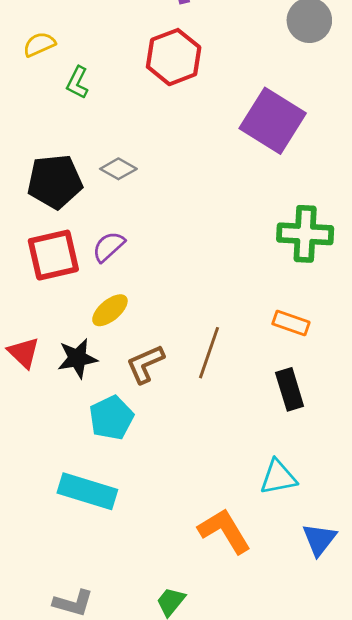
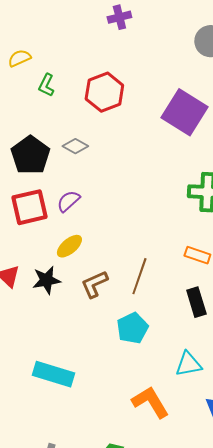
red hexagon: (174, 57) -> (104, 92), moved
black pentagon: (55, 182) -> (30, 155), turned -30
cyan pentagon: (111, 418) -> (132, 328), moved

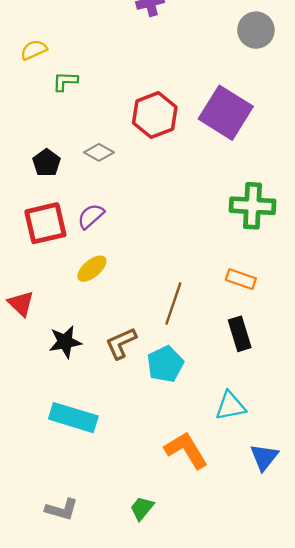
green L-shape: (46, 85) -> (65, 81), turned 65
red hexagon: (104, 92) -> (155, 115), moved
black pentagon: (30, 155) -> (47, 163), size x0.6
black star: (46, 280) -> (65, 342), moved
brown L-shape: (94, 284) -> (121, 343), moved

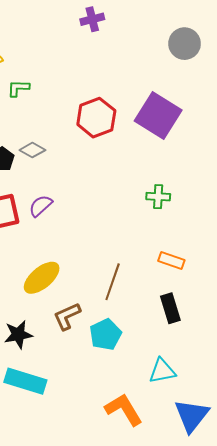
gray diamond: (99, 152) -> (32, 150), moved
green cross: (252, 206) -> (158, 197), moved, size x0.6
yellow ellipse: (92, 269) -> (42, 278), moved, size x1.4
black star: (65, 342) -> (18, 334), moved
blue triangle: (264, 457) -> (192, 416), size x1.4

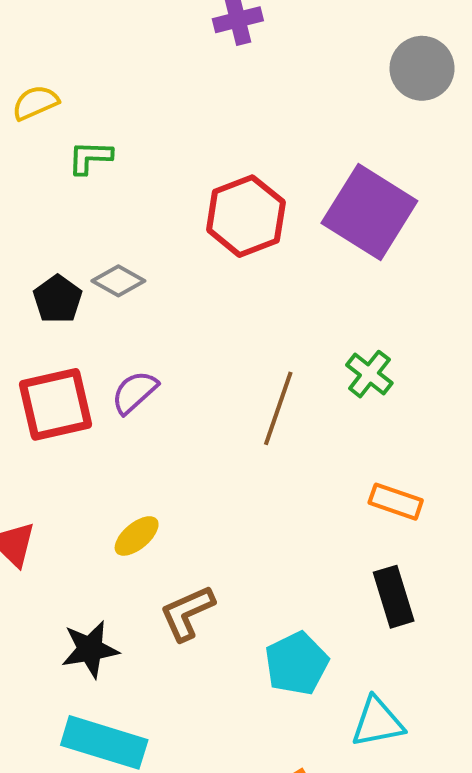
green cross: (158, 197) -> (369, 374), turned 35
yellow ellipse: (42, 278) -> (137, 536), size x0.6
brown line: (113, 282) -> (278, 408), moved
cyan pentagon: (105, 334) -> (297, 664), moved

